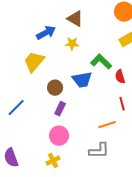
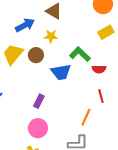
red semicircle: (120, 77) -> (99, 69), turned -72
brown circle: (55, 88) -> (36, 55), moved
orange line: (107, 125) -> (86, 117), turned -48

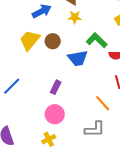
yellow star: (51, 36) -> (75, 17), moved
orange line: (86, 117) -> (103, 103), turned -66

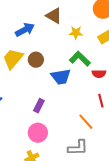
yellow star: (75, 17) -> (76, 33), moved

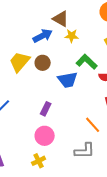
blue arrow: (25, 30) -> (43, 36), moved
yellow star: (76, 33) -> (72, 36), moved

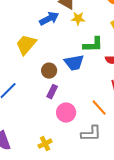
green L-shape: (87, 62) -> (93, 45), turned 135
brown circle: (43, 63) -> (49, 71), moved
pink circle: (45, 136) -> (66, 113), moved

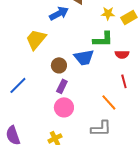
yellow star: (78, 19) -> (108, 13), moved
pink circle: (66, 113) -> (64, 107), moved

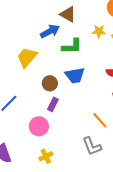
green L-shape: (103, 39) -> (72, 46), moved
pink circle: (64, 107) -> (39, 126), moved
gray L-shape: (101, 128) -> (92, 146), turned 70

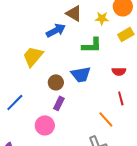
yellow star: (99, 31) -> (102, 18), moved
green L-shape: (72, 46) -> (92, 45), moved

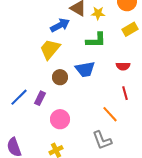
yellow star: (102, 18) -> (98, 13), moved
yellow trapezoid: (33, 56) -> (50, 49), moved
purple rectangle: (59, 103) -> (40, 98), moved
pink circle: (45, 125) -> (60, 119), moved

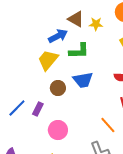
green L-shape: (96, 40) -> (79, 51), moved

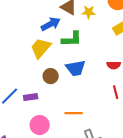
purple rectangle: (38, 109) -> (31, 97), turned 56
orange line: (108, 125) -> (74, 113), moved, turned -48
pink circle: (58, 130) -> (40, 125), moved

